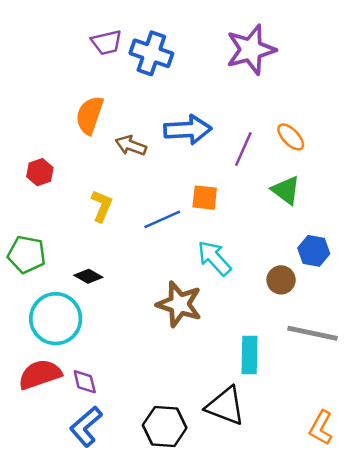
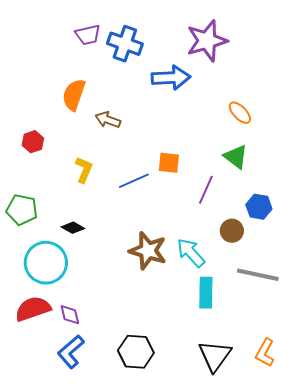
blue arrow: (188, 130) -> (171, 78), moved
purple line: (243, 149) -> (206, 190), moved
cyan arrow: (214, 258) -> (191, 253), moved
black triangle: (225, 406) -> (215, 356), moved, turned 45

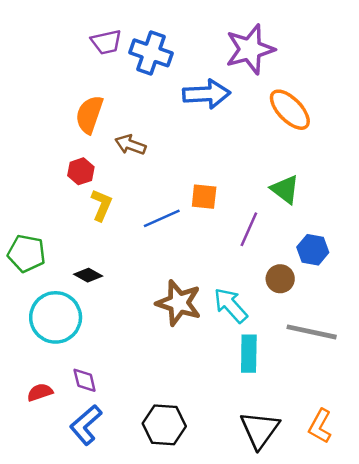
orange ellipse: (240, 113) -> (290, 110), moved, size x1.5
red hexagon: (33, 142) -> (81, 171), moved
red semicircle: (33, 309) -> (40, 392), moved, size x0.6

